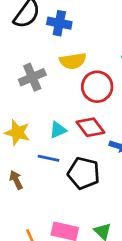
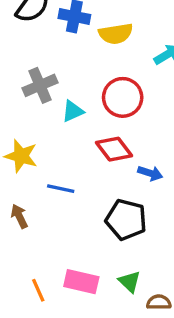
yellow semicircle: (73, 61) -> (116, 34), moved
cyan triangle: (58, 130) -> (73, 111), moved
black pentagon: (84, 173) -> (126, 220), moved

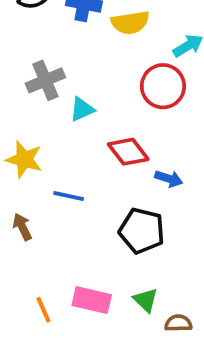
red circle: (123, 97) -> (163, 86), moved

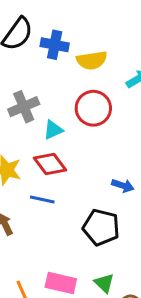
red circle: (163, 86) -> (93, 108), moved
red diamond: (128, 152) -> (50, 164), moved

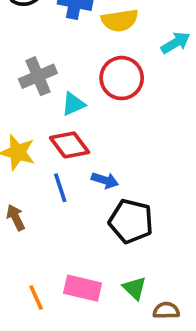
blue arrow: (123, 186) -> (105, 180), moved
blue line: (42, 200) -> (60, 188), turned 60

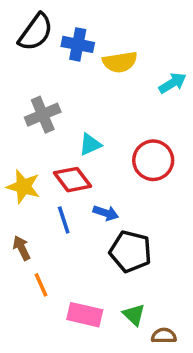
red circle: (122, 78) -> (153, 160), moved
cyan triangle: (73, 104) -> (90, 144), moved
orange line: (36, 297) -> (41, 285), moved

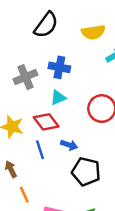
black semicircle: (36, 32) -> (46, 25), moved
blue cross: (78, 44) -> (59, 67), moved
yellow semicircle: (120, 62) -> (93, 32), moved

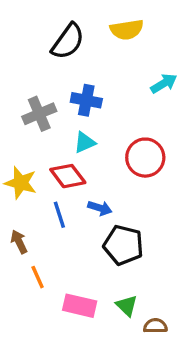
yellow semicircle: (93, 32) -> (127, 30), moved

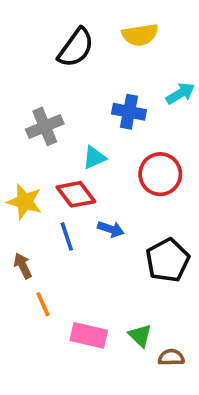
blue cross: (86, 100) -> (129, 112), moved
black pentagon: (123, 245) -> (168, 260), moved, turned 30

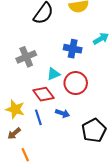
red circle: (160, 174) -> (76, 83), moved
yellow star: (25, 202) -> (15, 109), moved
brown arrow: (23, 266) -> (14, 133), turned -104

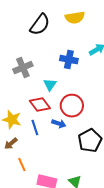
cyan triangle: (53, 74) -> (50, 85), turned -32
red circle: (76, 83) -> (72, 106), moved

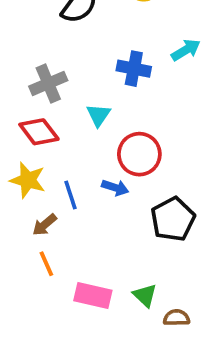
red diamond: (40, 105) -> (39, 132), moved
brown arrow: (11, 144) -> (45, 225), moved

